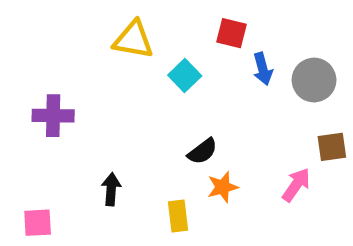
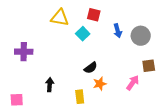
red square: (232, 33) -> (94, 15), moved

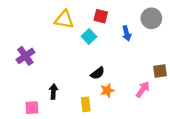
gray circle: (141, 36) -> (151, 18), moved
purple cross: (24, 52) -> (25, 56), turned -36
pink square: (17, 100) -> (32, 108), moved

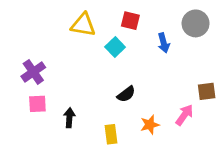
orange star: (107, 90) -> (150, 125), moved
pink square: (32, 108) -> (37, 104), moved

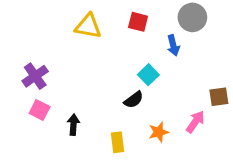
gray circle: (196, 23) -> (192, 17), moved
cyan square: (115, 47) -> (148, 75), moved
pink square: (37, 104) -> (40, 110), turned 30

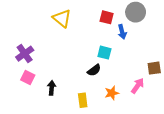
red square: (138, 22) -> (107, 17), moved
yellow triangle: (88, 26) -> (62, 18), turned 30
cyan square: (148, 75) -> (104, 53), turned -32

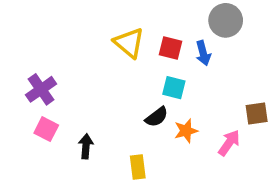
red square: (107, 17) -> (170, 48), moved
yellow triangle: (62, 18) -> (129, 43), moved
orange star: (112, 93) -> (186, 131), moved

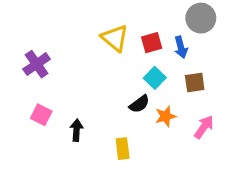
red square: (170, 48) -> (152, 43), turned -30
cyan square: (174, 88) -> (155, 78), turned 30
purple cross: (41, 89) -> (37, 64), moved
brown square: (257, 113) -> (195, 83), moved

